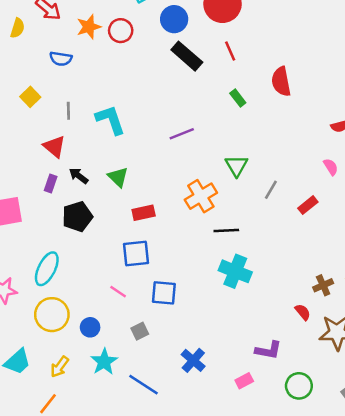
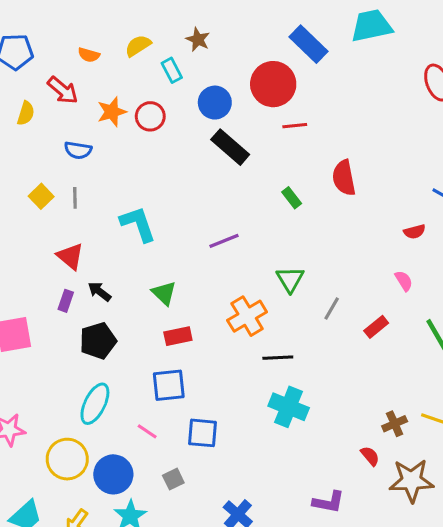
red line: (230, 51) -> (295, 126), moved, turned -72
gray line: (68, 111) -> (75, 198), moved
green triangle: (118, 177) -> (164, 293), moved
cyan ellipse: (47, 269) -> (95, 404), moved
blue circle: (90, 327) -> (113, 474), size x1.6

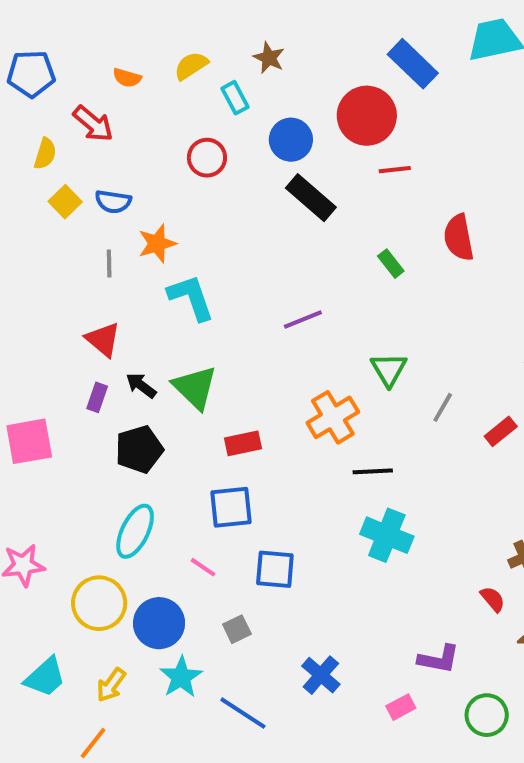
orange star: (112, 112) -> (157, 244), moved
yellow square: (41, 196) -> (65, 202), moved
green triangle: (164, 293) -> (195, 387), moved, size x1.4

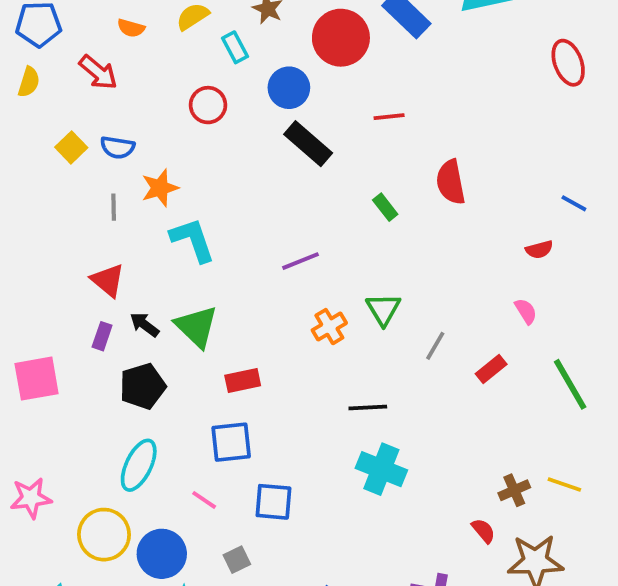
red circle: (367, 116) -> (341, 38), moved
yellow semicircle: (45, 154) -> (29, 82), moved
orange cross: (333, 417) -> (329, 327), moved, size x0.7

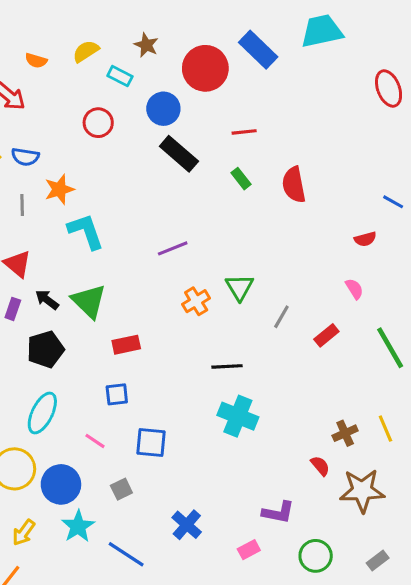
cyan rectangle: (235, 47) -> (120, 76), turned -35
green rectangle: (385, 207) -> (241, 179), moved
blue square: (231, 442) -> (117, 394), size x0.7
yellow line: (564, 484) -> (385, 429), turned 48

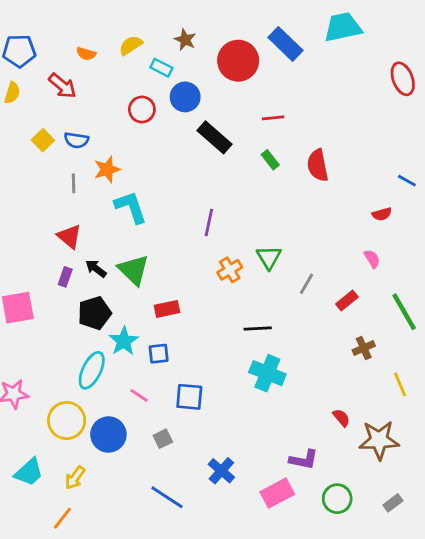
blue circle: (163, 109) -> (185, 97), moved
purple line: (173, 248) -> (209, 222), turned -56
brown cross: (345, 433) -> (364, 348), moved
cyan star: (78, 526) -> (124, 341), moved
pink rectangle: (249, 550) -> (277, 493), size x1.6

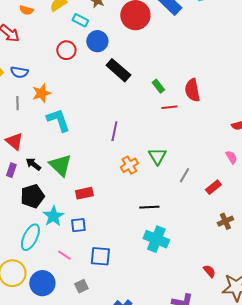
red line: (273, 118) -> (169, 107), moved

